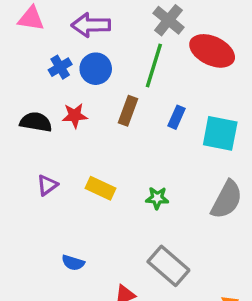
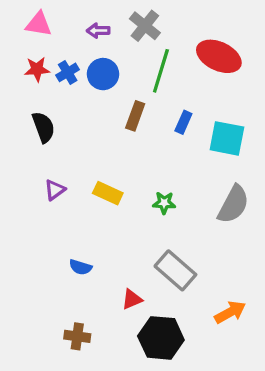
gray cross: (168, 20) -> (145, 26), moved
purple arrow: (91, 25) -> (98, 31), size x0.6
red star: (75, 116) -> (37, 69), moved
black semicircle: (36, 122) -> (43, 127), turned 60

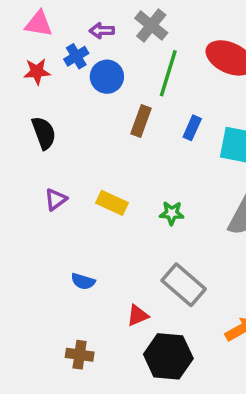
blue cross: (68, 72) -> (76, 56), moved

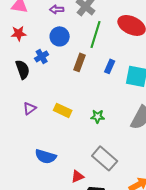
blue cross: (76, 56) -> (42, 56), moved
blue semicircle: (83, 281) -> (46, 156), size x1.5

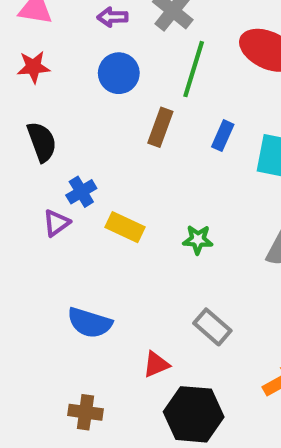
blue cross: (42, 56) -> (81, 192), moved
gray rectangle: (105, 158) -> (212, 327), size x0.7

